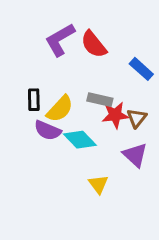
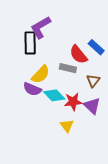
red semicircle: (94, 44) -> (78, 54), moved
black rectangle: (34, 100) -> (30, 43), moved, size x1.5
red star: (115, 115) -> (73, 102), moved

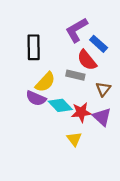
purple L-shape: (41, 27) -> (77, 30), moved
blue rectangle: (96, 47) -> (99, 44), moved

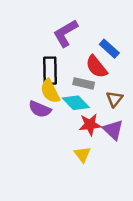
purple L-shape: (77, 30) -> (66, 33), moved
black rectangle: (34, 47) -> (50, 71), moved
yellow semicircle: (45, 82) -> (50, 91), turned 110
cyan diamond: (60, 105) -> (76, 103), moved

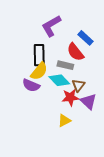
yellow semicircle: (50, 91) -> (39, 71), turned -114
brown triangle: (114, 99) -> (78, 85), moved
yellow triangle: (82, 154) -> (64, 121), turned 40

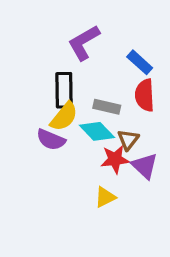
red semicircle: (75, 52) -> (145, 95), moved, turned 36

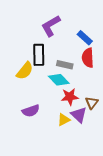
yellow semicircle: (64, 117) -> (25, 71), moved
purple semicircle: (51, 140) -> (31, 111), moved, turned -42
brown triangle: (128, 140) -> (92, 103), moved
purple triangle: (145, 166) -> (79, 115), moved

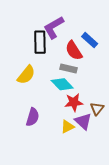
black rectangle: (39, 55) -> (40, 42), moved
red semicircle: (88, 58) -> (74, 51), moved, turned -30
purple semicircle: (31, 111) -> (33, 117), turned -54

